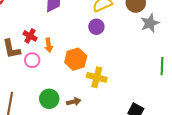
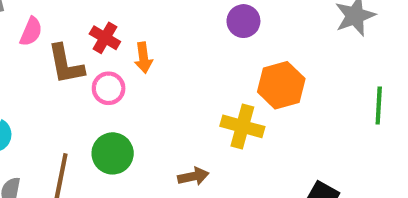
orange hexagon: (76, 59) -> (281, 85), moved
green circle: (49, 99) -> (113, 153), moved

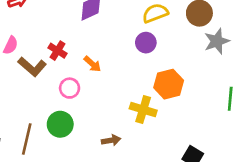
orange arrow: (143, 58) -> (92, 64), moved, turned -42
brown L-shape: (66, 64) -> (32, 67), turned -40
pink circle: (109, 88) -> (70, 88), moved

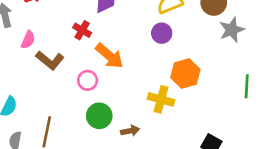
red cross: (58, 51) -> (82, 30), moved
orange arrow: (92, 64) -> (109, 56), size x1.6
green circle: (60, 124) -> (99, 116), moved

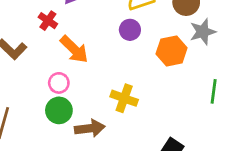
orange hexagon: (185, 74) -> (172, 51), moved
pink circle: (88, 80) -> (59, 83), moved
brown arrow: (130, 131) -> (90, 128), size x1.5

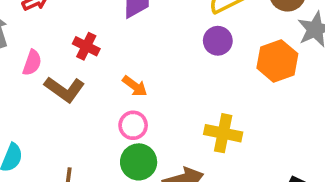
red cross: (48, 21) -> (86, 46), moved
orange arrow: (74, 49) -> (135, 86), moved, size x0.6

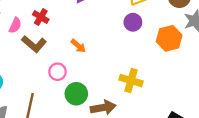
red cross: (86, 46) -> (41, 17), moved
pink circle: (133, 125) -> (57, 72), moved

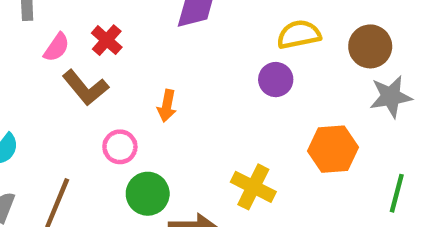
orange hexagon: (169, 38) -> (333, 149), moved
orange arrow: (78, 46) -> (167, 106), turned 49

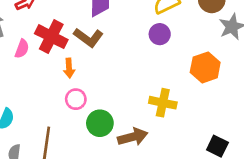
red cross: (107, 40) -> (51, 37), size x1.6
brown L-shape: (85, 88) -> (88, 38), moved
orange arrow: (167, 106) -> (69, 68), moved

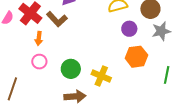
purple circle: (160, 34) -> (129, 29), moved
green circle: (100, 123) -> (71, 69), moved

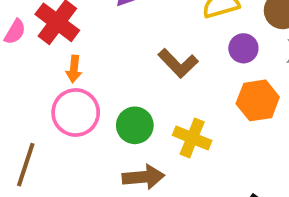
brown L-shape: (57, 19) -> (178, 63), moved
pink circle: (39, 62) -> (76, 113), size x1.6

